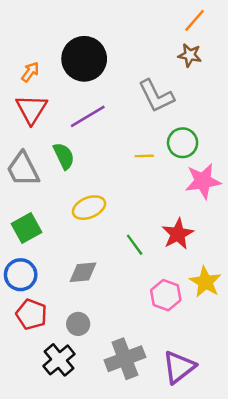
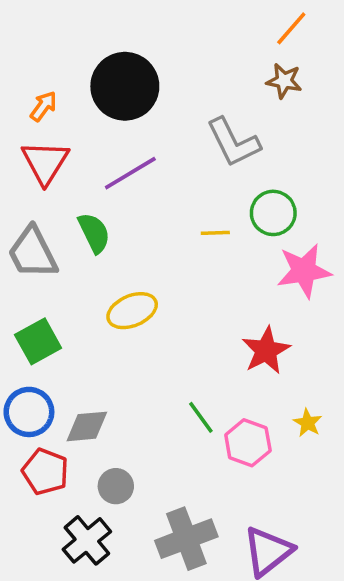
green line: (135, 245) -> (201, 417), moved
gray diamond: (83, 272) -> (87, 426), moved
yellow star: (205, 282) -> (308, 423), size x0.6

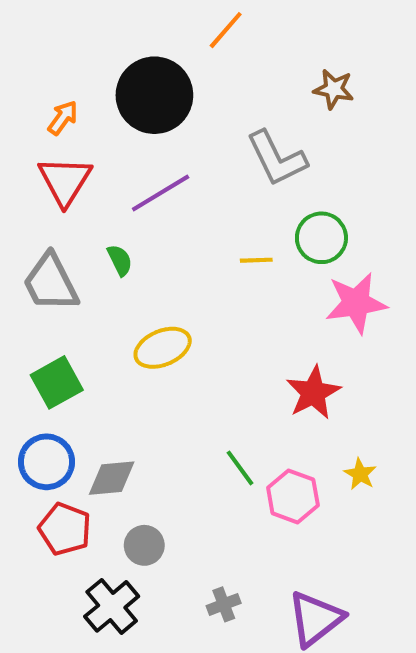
orange line: (291, 28) -> (226, 30), moved
green semicircle: (94, 233) -> (120, 260), size x0.7
gray cross: (186, 539) -> (224, 604), size x0.5

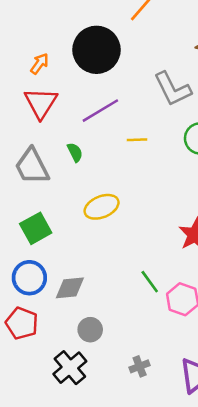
yellow line: (256, 260) -> (137, 140), moved
red pentagon: (65, 529) -> (22, 323), moved

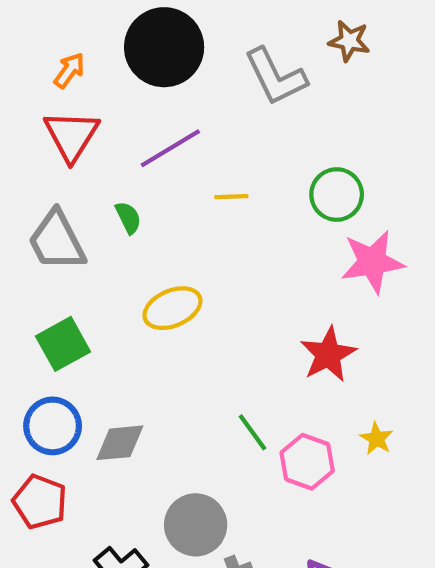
gray L-shape: (172, 89) -> (276, 77), moved
gray circle: (90, 330) -> (196, 525), moved, size x1.5

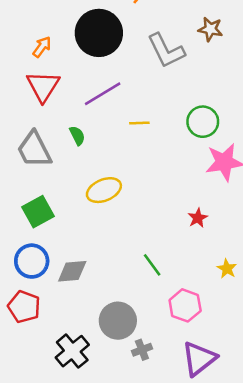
red star: (328, 354) -> (198, 218), size x0.6
pink hexagon: (307, 462) -> (185, 305), moved

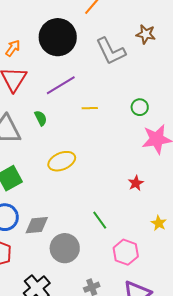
green circle: (203, 122) -> (140, 107), size x0.7
gray circle: (118, 321) -> (65, 248), moved

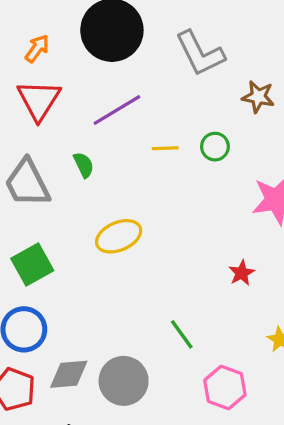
brown star: (146, 34) -> (258, 97), moved
green circle: (140, 107) -> (215, 147), moved
gray diamond: (37, 225) -> (69, 374), moved

